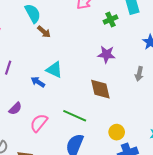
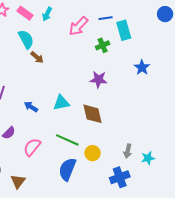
cyan triangle: (54, 70) -> (61, 103), moved, turned -36
gray arrow: (139, 74) -> (128, 151), moved
yellow circle: (117, 132) -> (93, 153), moved

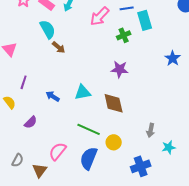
blue star: (142, 67) -> (173, 58), moved
pink semicircle: (32, 147) -> (58, 151), moved
gray arrow: (128, 151) -> (151, 130), moved

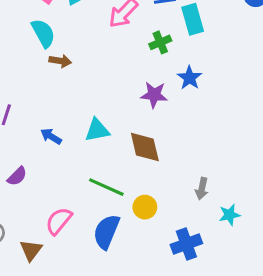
brown arrow: (59, 47) -> (60, 61), turned -32
blue star: (173, 58) -> (189, 78), moved

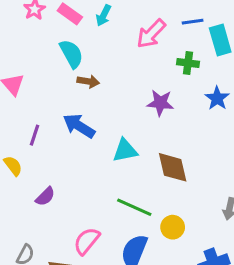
green cross: (160, 42) -> (188, 63), turned 30
purple star: (154, 95) -> (160, 103), moved
blue arrow: (51, 136) -> (79, 126), moved, size x1.5

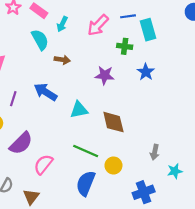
cyan arrow: (104, 15) -> (62, 24), moved
brown arrow: (88, 81) -> (62, 60), moved
purple semicircle: (45, 196) -> (21, 143), size x1.6
pink semicircle: (87, 241) -> (43, 164), moved

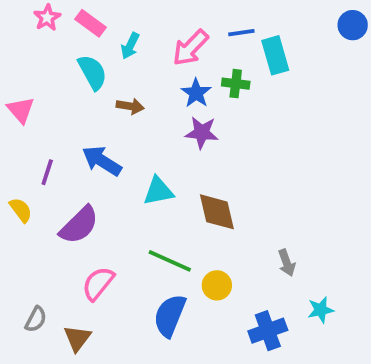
blue star: (146, 72) -> (196, 93), moved
purple semicircle: (21, 143) -> (79, 225), moved
gray arrow: (155, 152) -> (287, 263), turned -32
cyan star: (175, 171) -> (321, 310), moved

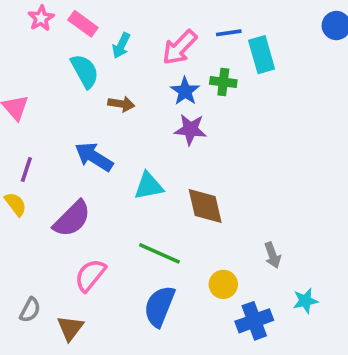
purple line: (47, 172) -> (26, 170), moved
yellow circle: (217, 285) -> (223, 284), moved

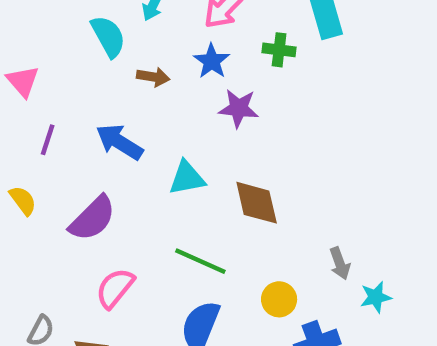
blue star: (185, 91) -> (212, 61), moved
purple line: (26, 170) -> (48, 140), moved
cyan star: (305, 301) -> (376, 297), moved

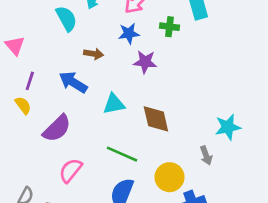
blue star: (212, 61) -> (129, 33), turned 30
brown arrow: (153, 77) -> (94, 54), moved
yellow semicircle: (23, 200) -> (23, 105), moved
cyan star: (376, 297) -> (228, 127), moved, size x1.4
yellow circle: (279, 299) -> (169, 177), size x1.4

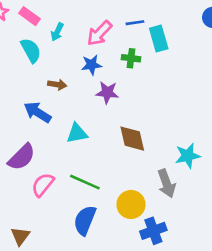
brown diamond: (156, 119) -> (132, 139), moved
gray arrow: (206, 155) -> (167, 183), size x1.5
pink semicircle: (70, 170) -> (43, 185), moved

